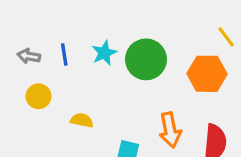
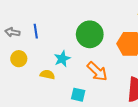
cyan star: (104, 53) -> (62, 59), moved
orange arrow: (170, 130) -> (97, 71), moved, turned -35

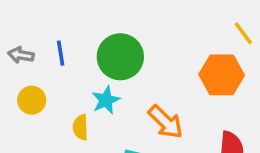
green circle: (90, 34) -> (120, 57), moved
yellow semicircle: (47, 75) -> (81, 127), turned -104

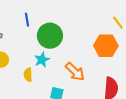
blue line: (61, 53) -> (27, 20), moved

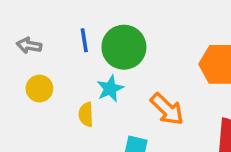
blue line: (27, 20) -> (84, 40), moved

